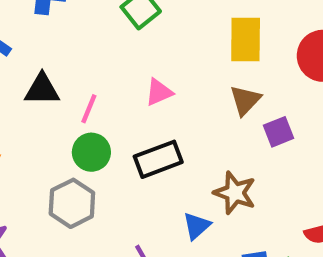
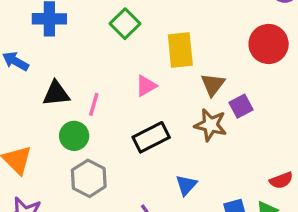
yellow rectangle: (246, 40) -> (180, 50), moved
green circle: (91, 152) -> (74, 136), moved
brown star: (235, 193) -> (211, 125), moved

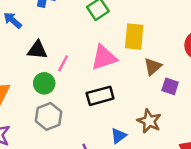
pink triangle: (146, 86) -> (104, 58), size x1.6
purple square: (241, 106) -> (170, 86), turned 35
brown star: (211, 125) -> (149, 121), moved

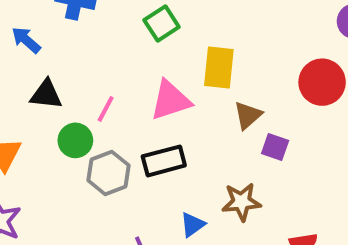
black triangle: (37, 50) -> (46, 95), moved
gray hexagon: (49, 116) -> (108, 173), moved
brown star: (149, 121) -> (241, 202), turned -30

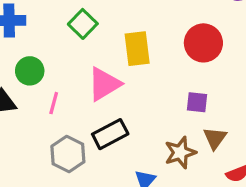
red circle: (322, 82) -> (203, 43), moved
brown triangle: (248, 115) -> (215, 138), moved
green circle: (75, 140) -> (30, 71), moved

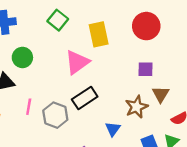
pink line: (54, 103) -> (29, 107), moved

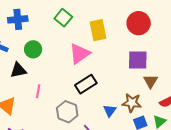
purple square: (145, 69) -> (138, 60), size x1.5
brown star: (137, 107) -> (132, 103), moved, turned 30
gray hexagon: (55, 115) -> (67, 112), moved

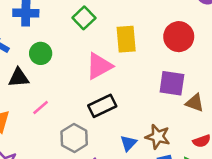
brown triangle: (151, 81) -> (195, 103), moved, turned -49
pink line: (38, 91) -> (41, 107), turned 32

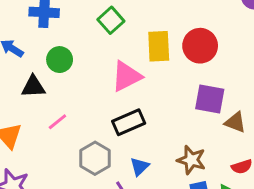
red circle: (179, 37) -> (200, 46), moved
blue triangle: (128, 143) -> (140, 167), moved

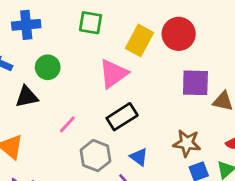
green square: (111, 20) -> (91, 23), turned -30
yellow rectangle: (159, 46) -> (139, 40), turned 40
pink line: (57, 122) -> (67, 124), moved
blue triangle: (140, 167) -> (139, 157), turned -30

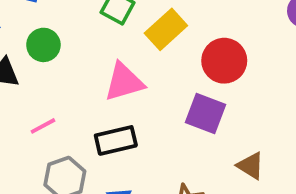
yellow rectangle: (139, 40) -> (166, 29), moved
purple square: (195, 83) -> (205, 113), moved

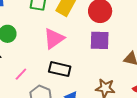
black rectangle: (116, 140) -> (60, 69), turned 45

